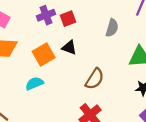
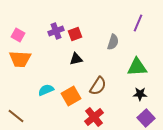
black triangle: (69, 48) -> (76, 59), turned -32
orange square: (44, 55) -> (71, 96), moved

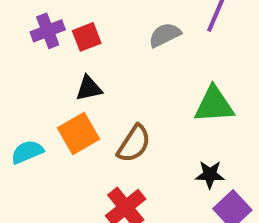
gray semicircle: (113, 42) -> (165, 35), moved, turned -133
black star: (140, 94) -> (210, 174), moved
orange square: (71, 96) -> (79, 133), moved

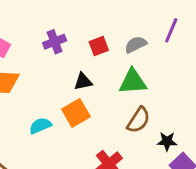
red square: (87, 37) -> (99, 46), moved
green triangle: (214, 105) -> (133, 82), moved
brown semicircle: (134, 144) -> (139, 120), moved

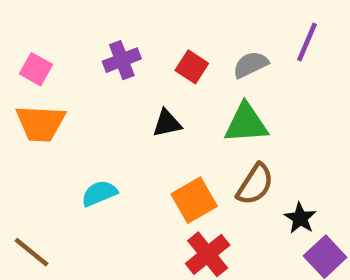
red square: (99, 46) -> (192, 67), turned -36
orange square: (76, 113) -> (194, 200), moved
black star: (167, 141) -> (300, 218), turned 30

